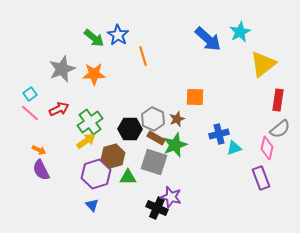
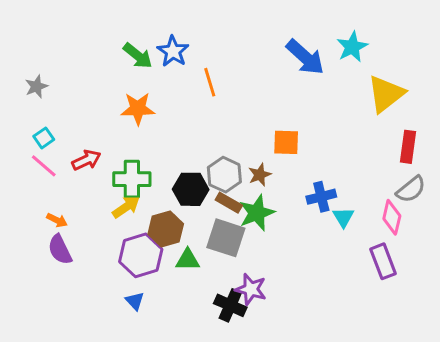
gray star: (62, 69) -> (36, 87), moved, size x0.6
green cross: (90, 122) -> (132, 179), turned 35
cyan triangle: (234, 148) -> (343, 217), turned -42

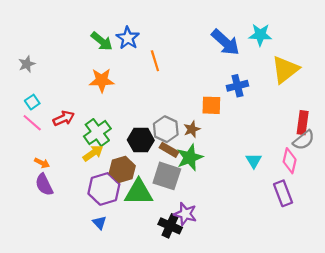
cyan star: (352, 47) -> (260, 35), turned 30
red rectangle: (408, 147) -> (303, 123), moved
green cross: (132, 179) -> (97, 132), turned -36
blue cross: (321, 197) -> (237, 86), moved
green triangle: (188, 260) -> (139, 192), size x1.6

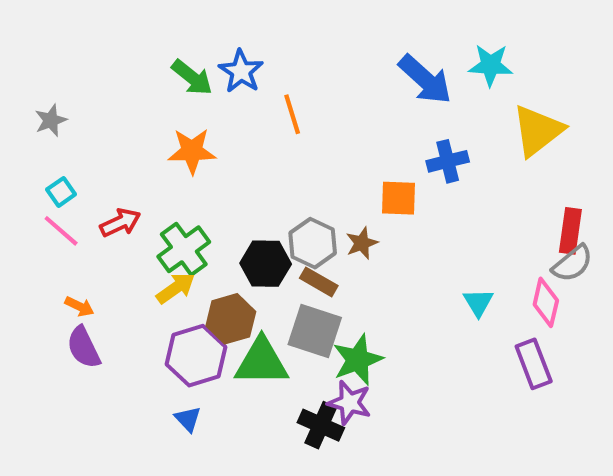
green star: (190, 157) -> (358, 360), moved

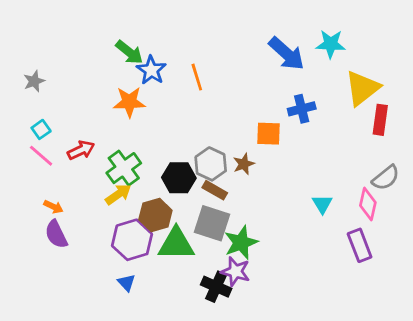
blue star: (241, 71) -> (151, 70), moved
red rectangle: (570, 231) -> (380, 120), moved

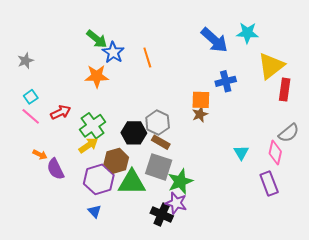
brown star: (244, 164) -> (200, 114), moved
purple semicircle: (56, 234) -> (55, 169), moved

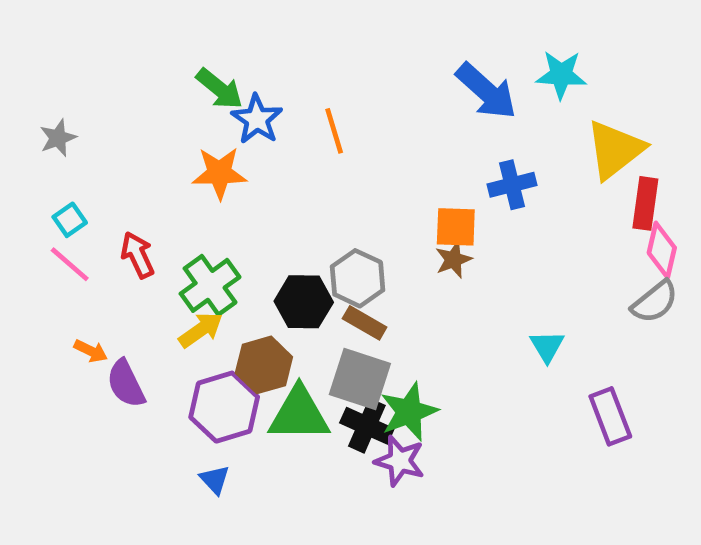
red arrow: (61, 112) -> (138, 255), turned -90
pink diamond: (275, 153) -> (662, 250), moved
black cross: (162, 214) -> (367, 426), moved

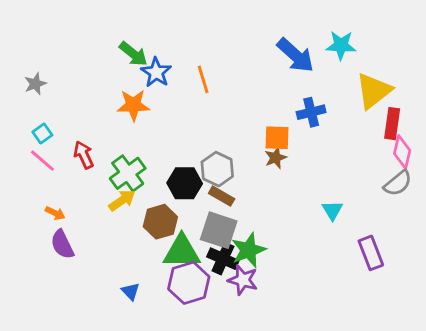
purple semicircle: (126, 384) -> (62, 244), moved
purple hexagon: (224, 407) -> (189, 283), moved

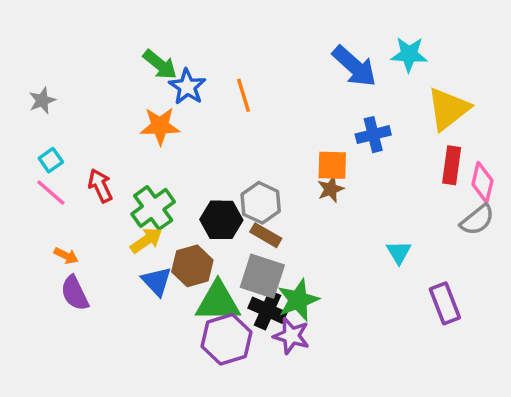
red rectangle: (392, 124) -> (452, 165), moved
blue triangle: (131, 291) -> (157, 281), moved, size x1.4

